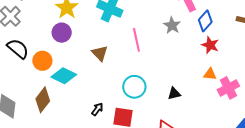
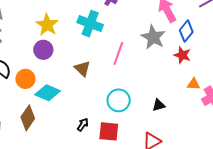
gray star: (172, 25) -> (153, 37), size x1.4
pink line: (136, 40) -> (118, 53), turned 35
red star: (210, 45) -> (182, 55), moved

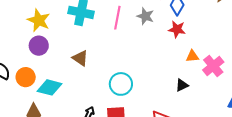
gray star: (153, 37) -> (145, 16), size x0.7
pink line: (118, 53) -> (117, 18), moved
black triangle: (159, 105) -> (182, 85), moved

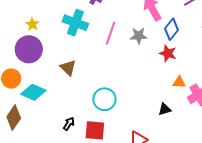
gray star: (145, 16) -> (139, 36), turned -30
yellow star: (39, 20) -> (32, 24), size x0.6
purple circle: (39, 46) -> (29, 49), size x1.4

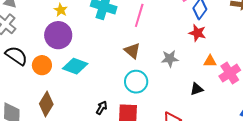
gray star: (139, 36) -> (170, 59), moved
brown triangle: (68, 68) -> (132, 51), moved
cyan diamond: (33, 92) -> (75, 66), moved

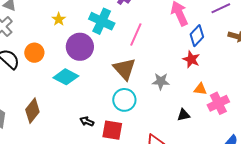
purple circle: (58, 35) -> (80, 47), moved
brown triangle: (132, 51) -> (124, 69), size x1.4
orange circle: (42, 65) -> (34, 53), moved
black arrow: (102, 108) -> (87, 121), turned -104

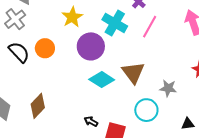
yellow star: (59, 19) -> (72, 17), size x1.5
pink line: (136, 35) -> (150, 27), moved
cyan diamond: (66, 77) -> (102, 80), moved
cyan circle: (124, 100) -> (146, 110), moved

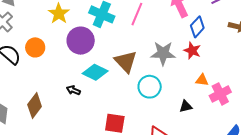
gray star: (168, 88) -> (163, 53), moved, size x1.4
cyan circle: (146, 110) -> (150, 87), moved
black arrow: (91, 121) -> (73, 90), moved

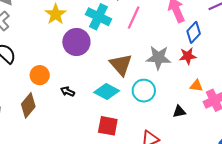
orange circle: (35, 47) -> (40, 75), moved
red star: (192, 51) -> (188, 56), turned -30
cyan diamond: (95, 72) -> (107, 92), moved

